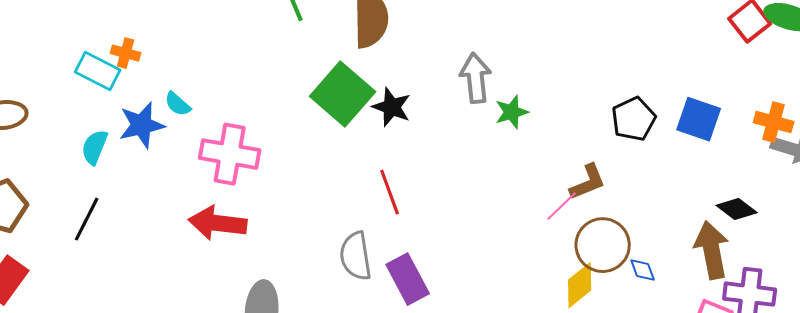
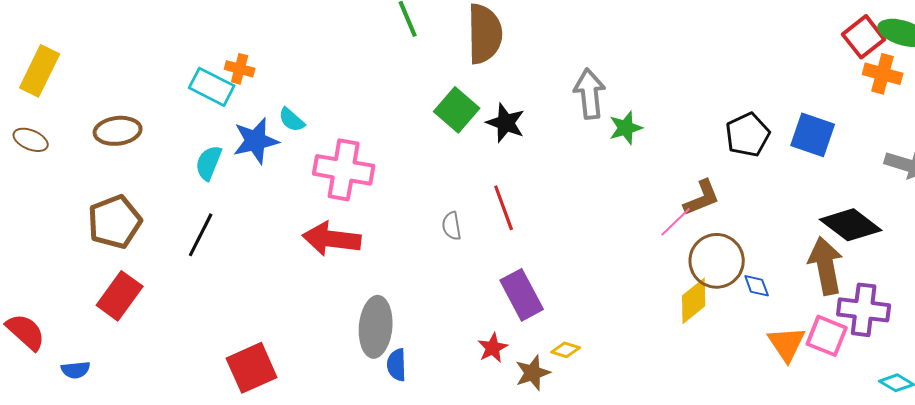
green square: (343, 94) -> (457, 110), size x0.7
orange cross: (774, 122) -> (883, 74), moved
black diamond: (737, 209) -> (851, 225), size x1.5
gray semicircle: (356, 256) -> (452, 226), moved, size x0.6

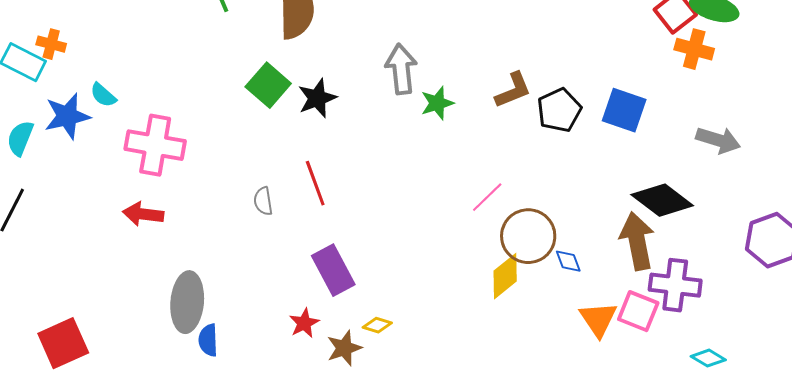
black star: (506, 123) -> (317, 98), turned 30
brown L-shape: (702, 198) -> (513, 90), moved
red arrow: (332, 239) -> (143, 214), size x0.7

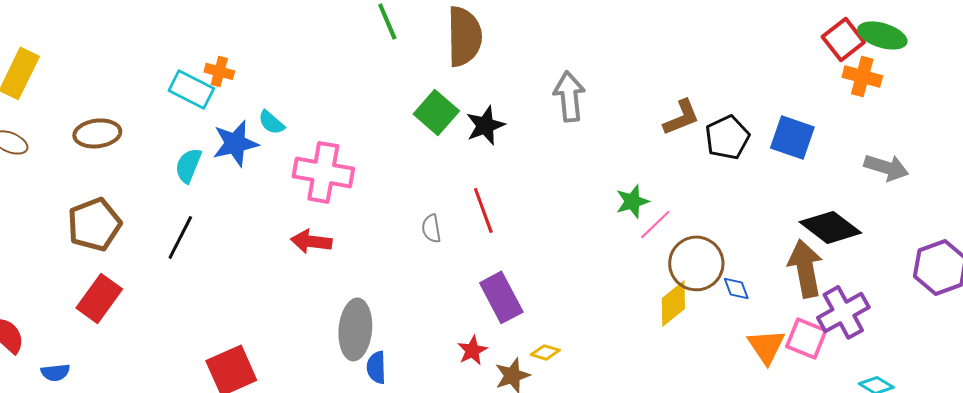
green star: (437, 103) -> (632, 201), moved
purple cross: (675, 285) -> (843, 312), turned -36

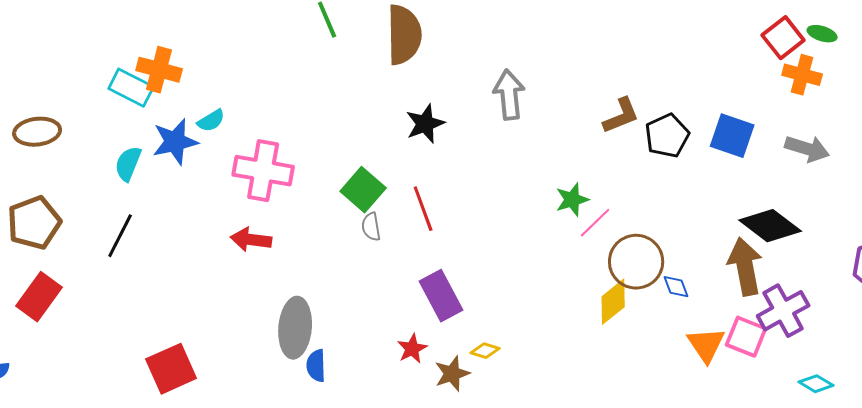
green ellipse: (882, 35) -> (822, 34), size x0.6
orange cross: (219, 71) -> (159, 70), size x1.5
green square: (436, 112) -> (363, 190), moved
cyan semicircle: (271, 122) -> (211, 121), turned -72
gray arrow: (886, 167) -> (807, 149), moved

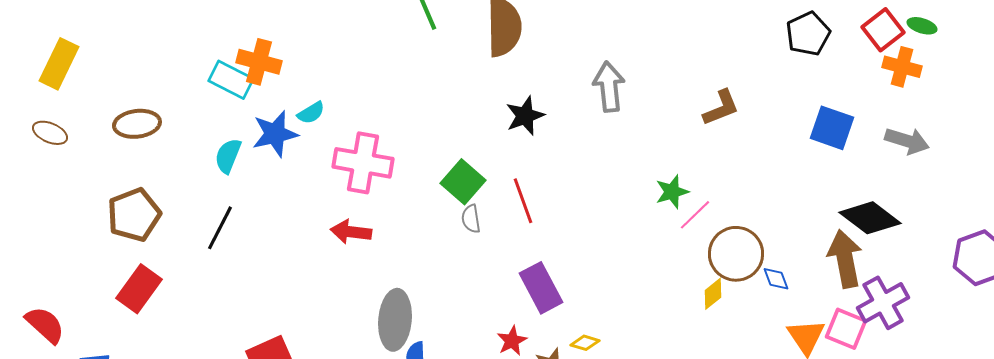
black pentagon: (667, 136) -> (808, 34), moved
yellow diamond: (613, 302) -> (713, 294), size x0.7

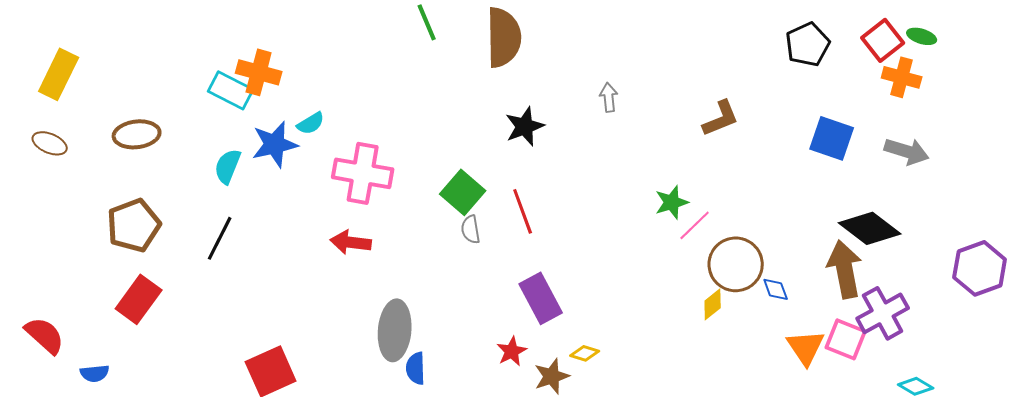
gray arrow: (609, 87) -> (609, 97), size x0.6

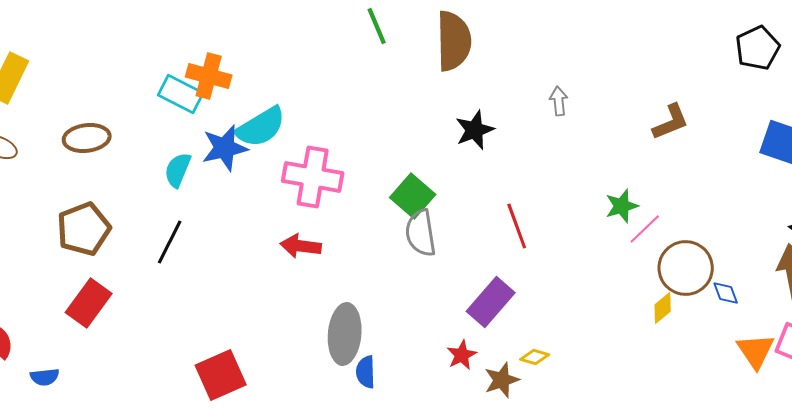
cyan semicircle: (311, 123) -> (261, 127), size x1.8
red line: (523, 211) -> (517, 226), moved
gray semicircle: (471, 229) -> (421, 233), size x1.6
purple rectangle: (541, 298) -> (491, 302), turned 69

